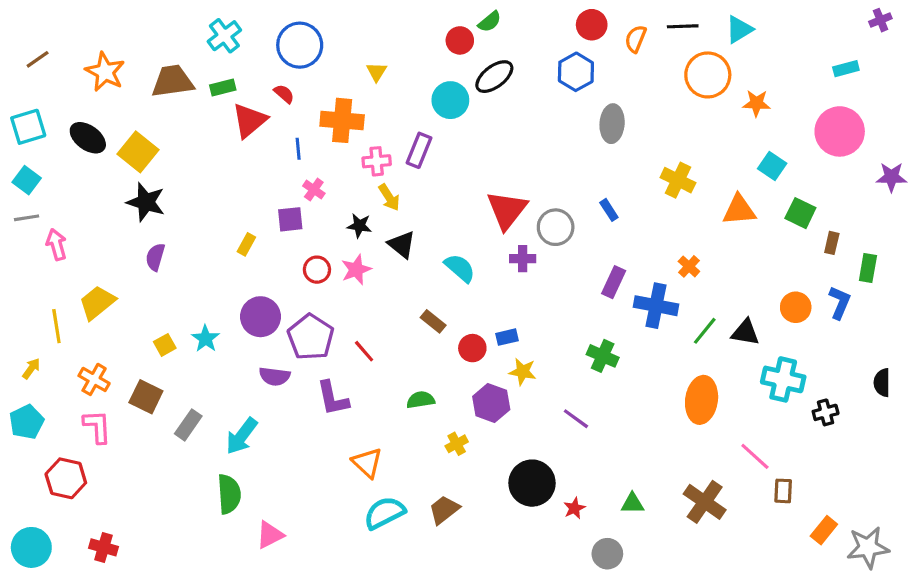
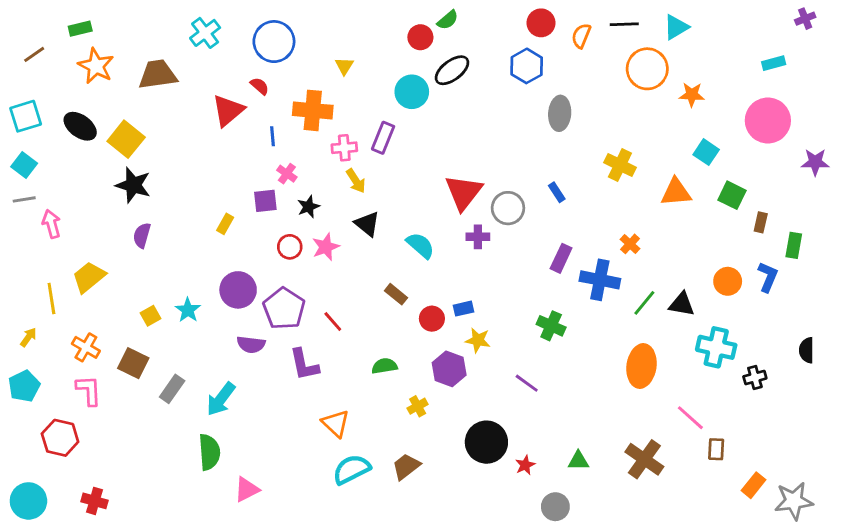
green rectangle: (223, 88) -> (80, 29), moved
black star: (359, 226) -> (308, 207), moved, turned -30

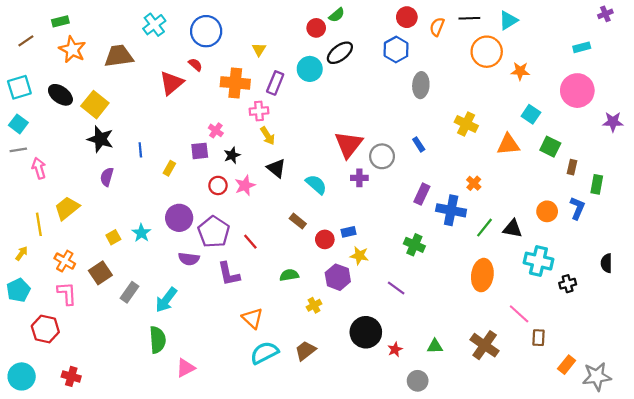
blue line: (273, 136) -> (140, 150), moved
purple rectangle: (383, 138) -> (275, 83), moved
brown square: (133, 363) -> (100, 273), turned 30

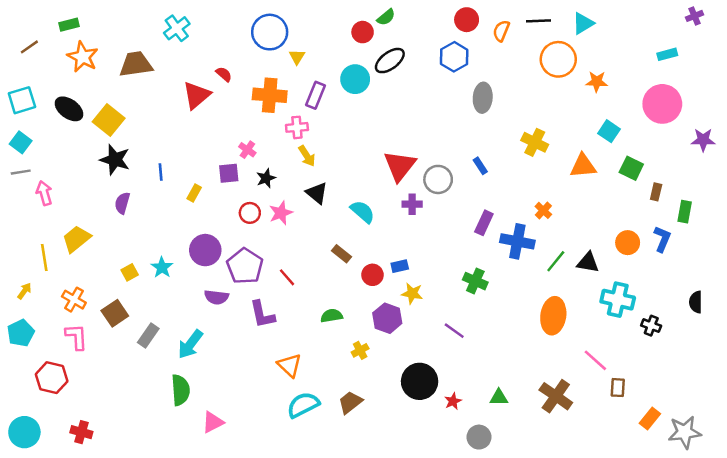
blue circle: (206, 31) -> (270, 32), moved
black cross: (568, 284) -> (651, 326), turned 35

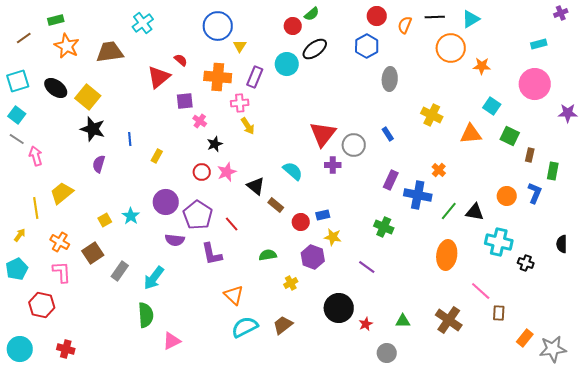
gray line: (21, 172) -> (17, 139), turned 42
purple square: (229, 173) -> (185, 101), moved
black triangle: (317, 193) -> (256, 186), moved

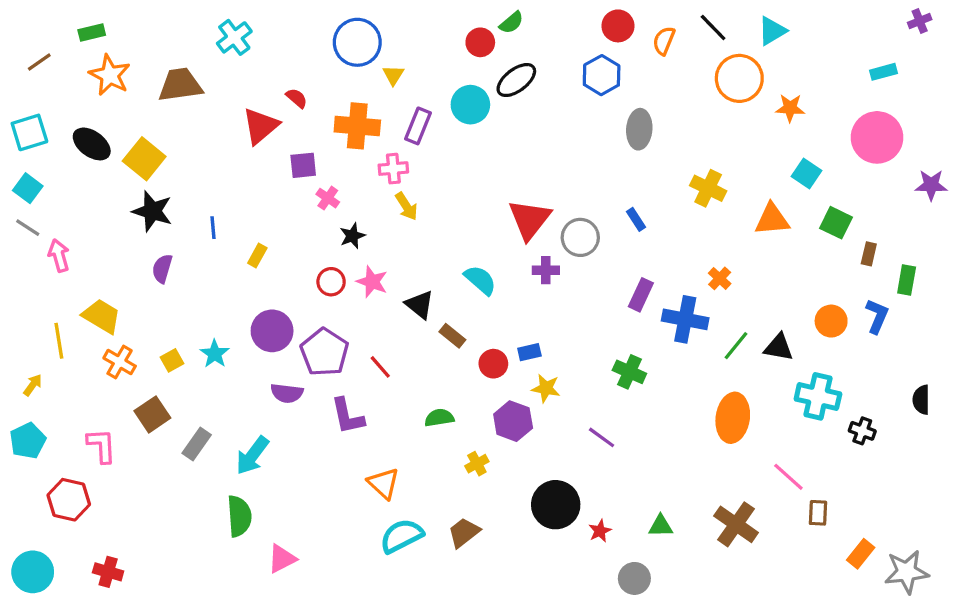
black line: (435, 17) -> (713, 28), turned 48
pink star: (227, 172) -> (372, 282), turned -30
yellow trapezoid: (62, 193) -> (102, 316), turned 70
orange cross: (60, 242) -> (120, 362), moved

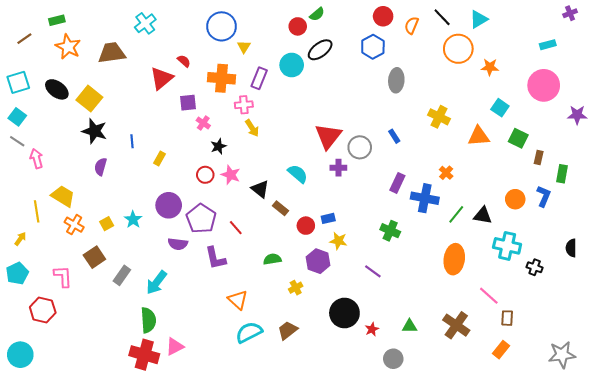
orange rectangle: (861, 554) -> (501, 350), moved
red cross: (108, 572) -> (144, 355), moved, size x1.6

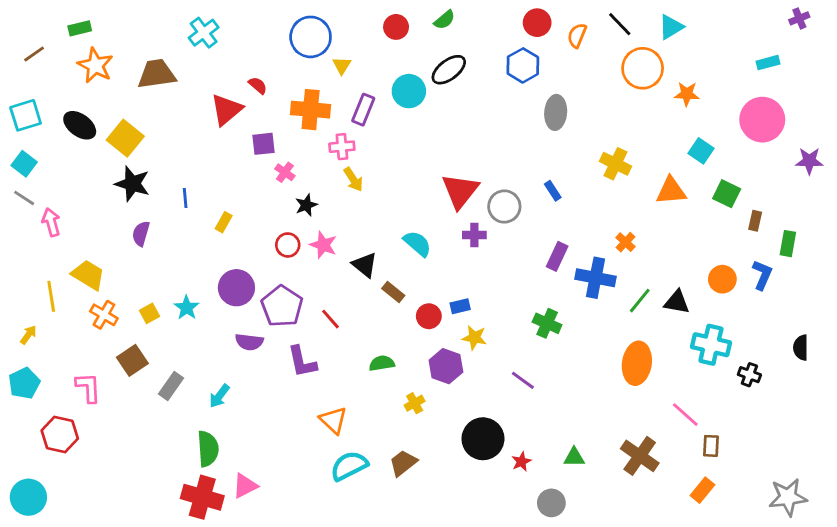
red circle: (298, 26) -> (396, 27), moved
cyan arrow: (156, 283) -> (219, 396), size x0.7

